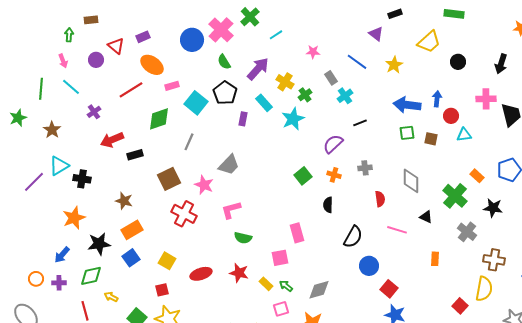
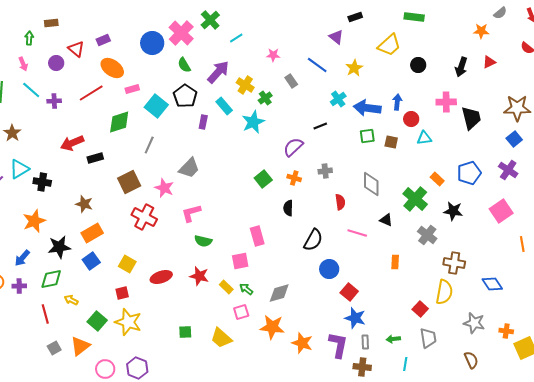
cyan cross: (345, 96) -> (338, 99), moved
purple cross: (94, 112) -> (54, 101), moved, turned 32

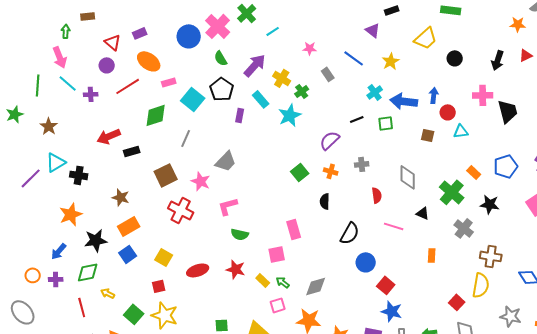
purple circle: (56, 63) -> (107, 65), moved
pink arrow: (23, 64) -> (60, 57), size x1.5
green square: (367, 136) -> (386, 123), moved

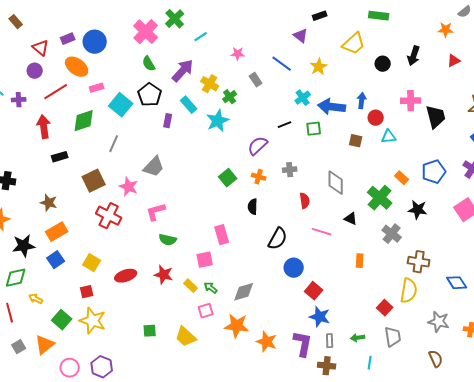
brown rectangle: (88, 16) -> (16, 22), turned 56
blue circle: (189, 36) -> (95, 42), moved
black arrow: (498, 60) -> (414, 56), moved
red arrow: (109, 136) -> (44, 127), moved, turned 105

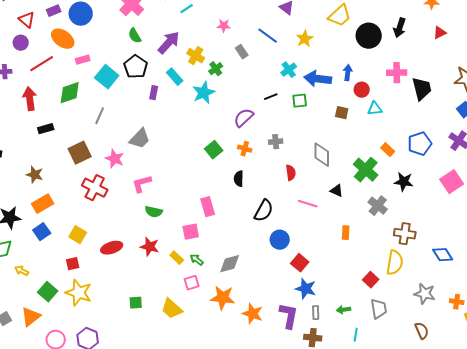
black circle: (383, 64) -> (369, 36), size x1.6

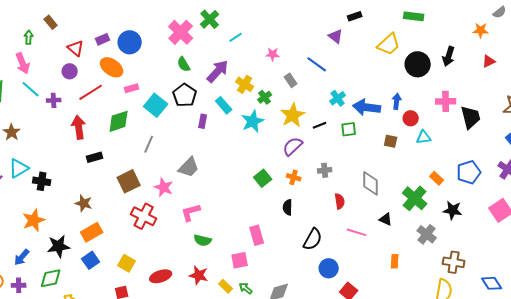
yellow star: (305, 39) -> (293, 115), moved, size x1.4

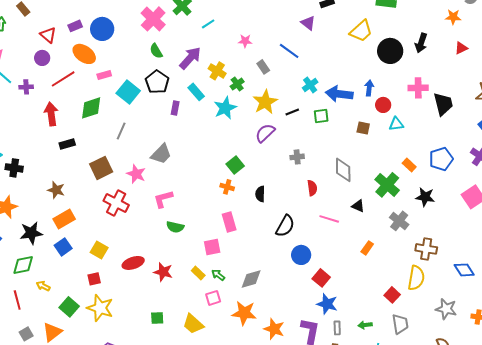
orange cross: (294, 177) -> (227, 187), moved
orange rectangle: (395, 261) -> (367, 248), turned 32
red star: (199, 275) -> (163, 272), moved

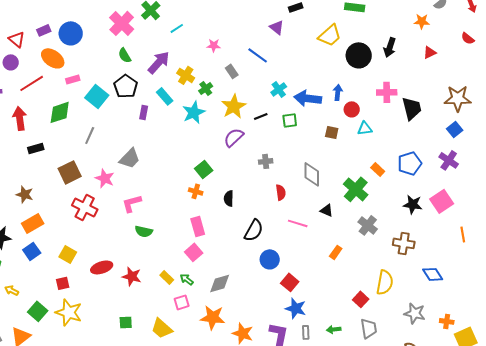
black star: (425, 197) -> (413, 204), moved
pink square: (212, 247) -> (194, 252), moved, turned -30
brown cross: (426, 249) -> (404, 243), moved

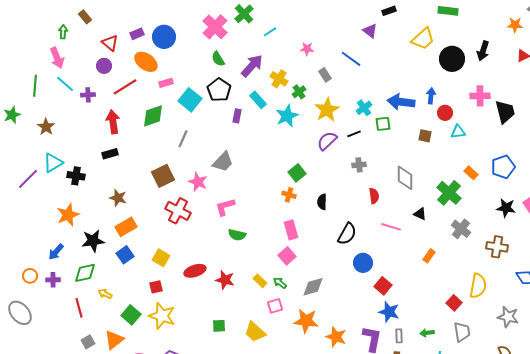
cyan cross: (279, 89) -> (364, 108), moved
black line: (261, 116) -> (354, 134), moved
black rectangle: (36, 148) -> (110, 154), moved

